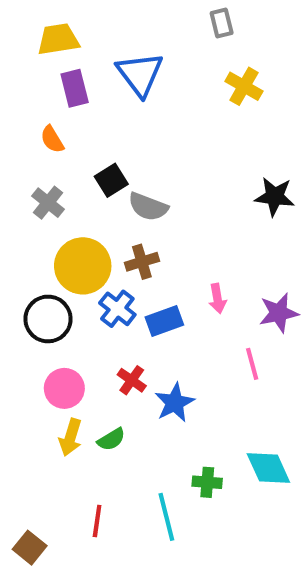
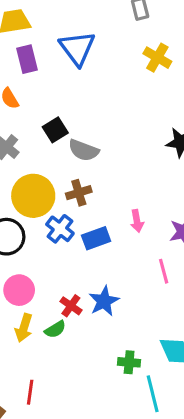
red cross: (132, 380) -> (71, 306), moved
cyan line: (166, 517) -> (153, 394), moved
red line: (97, 521) -> (30, 392), moved

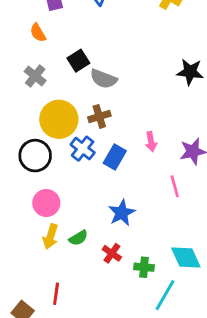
blue rectangle: (96, 238) -> (115, 157), turned -40
red cross: (71, 306) -> (112, 253), moved
cyan line: (153, 394) -> (165, 295), turned 44

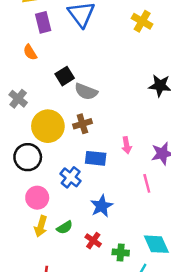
gray cross: (35, 76) -> (18, 99), moved
blue cross: (83, 149) -> (71, 177), moved
blue rectangle: (115, 157) -> (96, 158), turned 66

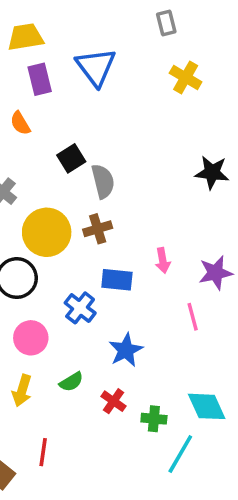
gray semicircle: (86, 92) -> (103, 181), turned -125
yellow arrow: (41, 226) -> (22, 391), moved

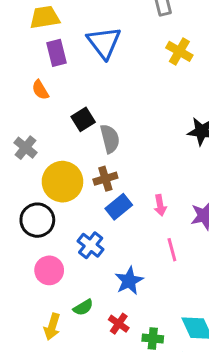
blue rectangle: (117, 280) -> (119, 207), moved, turned -45
pink line: (193, 317) -> (172, 250), moved
yellow arrow: (22, 391) -> (52, 327), moved

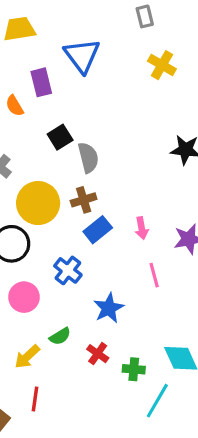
purple rectangle: (57, 53) -> (41, 82), moved
yellow arrow: (52, 327) -> (27, 357), turned 30

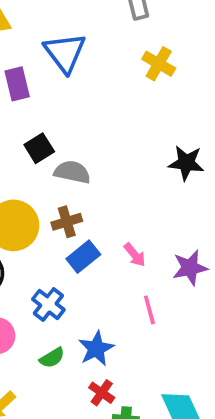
gray semicircle: (88, 158) -> (72, 172), turned -64
pink arrow: (142, 228) -> (135, 255), turned -30
green semicircle: (60, 336) -> (52, 358), moved
red cross: (98, 354) -> (102, 393), moved

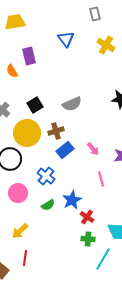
blue triangle: (65, 53) -> (66, 39), moved, size x0.7
black square: (39, 148) -> (35, 105), moved
gray semicircle: (72, 172) -> (72, 104), moved, turned 144
red cross: (102, 393) -> (87, 217), moved

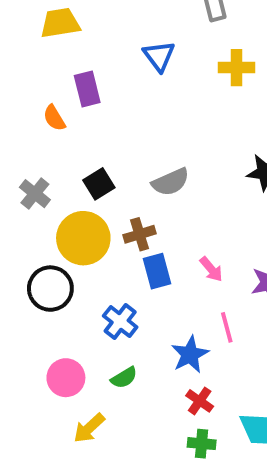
yellow cross: (106, 45) -> (236, 68), turned -30
blue rectangle: (65, 150) -> (157, 271), turned -66
pink circle: (18, 193) -> (66, 378), moved
blue star: (72, 200) -> (190, 354), moved
yellow arrow: (20, 231) -> (89, 428), moved

